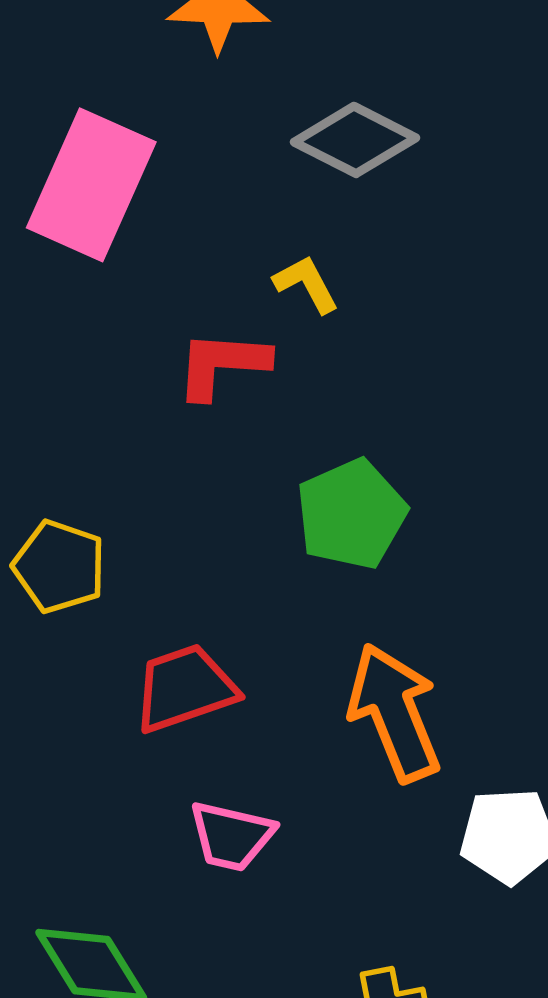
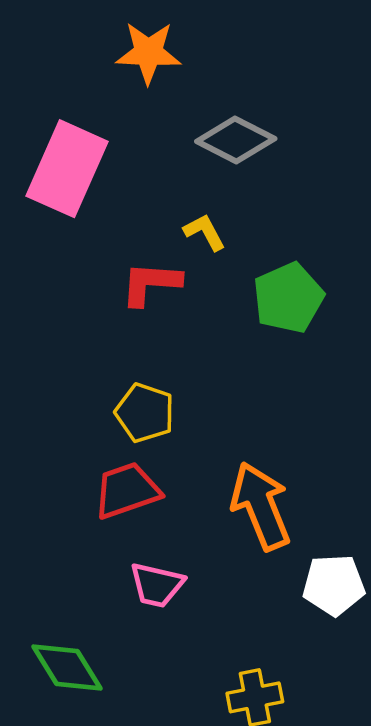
green pentagon: (351, 514) -> (288, 298), moved
yellow pentagon: (59, 567) -> (145, 413), moved

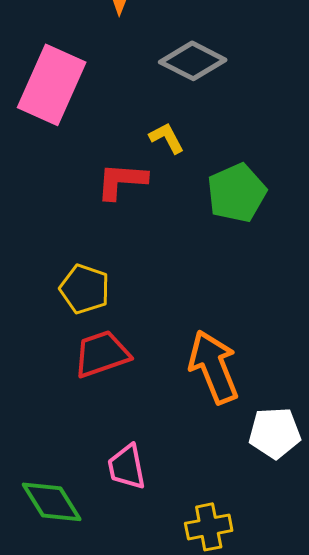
yellow pentagon: (145, 413) -> (85, 289), moved
pink trapezoid: (157, 585) -> (127, 467), moved, turned 66

